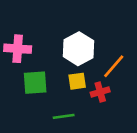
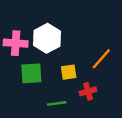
white hexagon: (78, 49) -> (47, 38), moved
red cross: (100, 92) -> (88, 91), moved

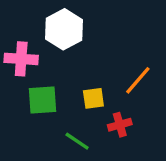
white hexagon: (47, 38) -> (64, 29), moved
green line: (57, 103) -> (77, 141), turned 42

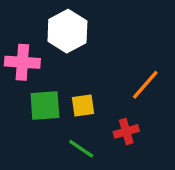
yellow square: (93, 98) -> (83, 106), moved

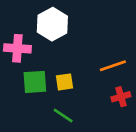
orange line: (145, 85) -> (113, 66), turned 30
red cross: (126, 131) -> (121, 97), moved

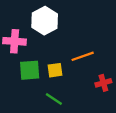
orange line: (113, 66) -> (83, 56), moved

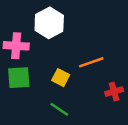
green square: (30, 70) -> (19, 78), moved
yellow square: (55, 70) -> (61, 78), turned 35

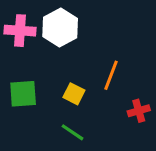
pink cross: (16, 46) -> (20, 31), moved
orange line: (91, 62) -> (111, 75), turned -50

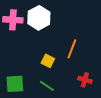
green square: (23, 94) -> (15, 84), moved
red cross: (139, 111) -> (85, 80), moved, turned 32

